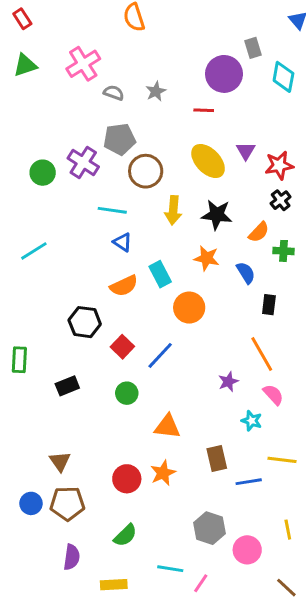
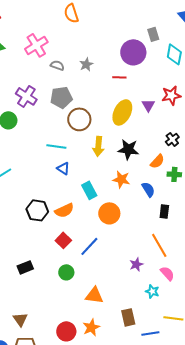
yellow ellipse: (208, 161) -> (122, 112), turned 70
purple cross: (83, 162) -> (26, 96), moved
red star: (279, 165) -> (171, 95), moved
orange semicircle: (124, 286) -> (64, 210), moved
black hexagon: (85, 322) -> (37, 210), moved

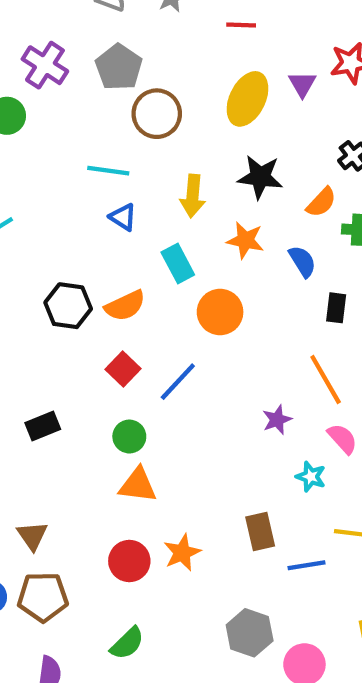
gray pentagon: (61, 97) -> (119, 67), turned -30
yellow arrow: (98, 146) -> (193, 196), moved
orange triangle: (94, 295) -> (138, 485), moved

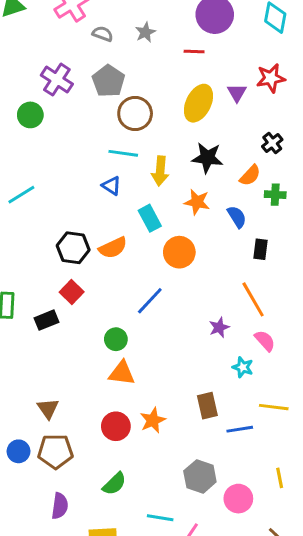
cyan line: (108, 171) -> (123, 153), moved
red square: (123, 369) -> (72, 292), moved
black rectangle: (43, 426) -> (47, 320), moved

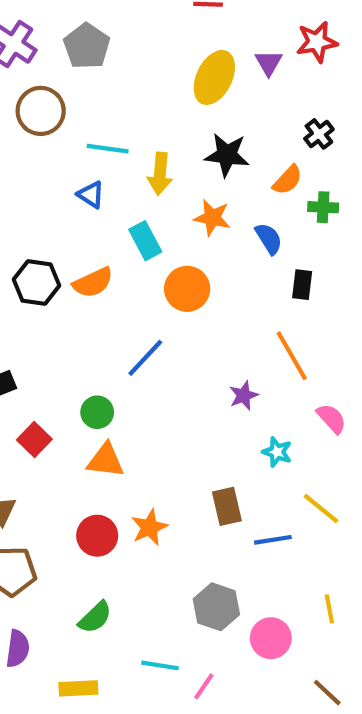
brown circle: (135, 113) -> (41, 111), moved
red square: (72, 292) -> (34, 439), moved
pink semicircle: (265, 341) -> (331, 419), moved
yellow line: (274, 407) -> (321, 508), turned 32

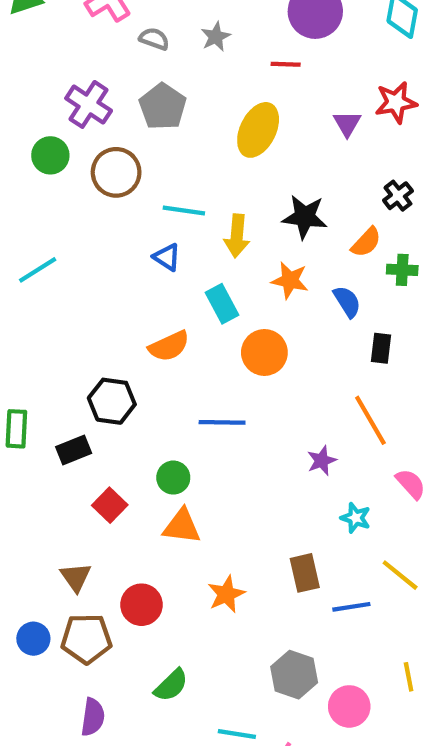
yellow ellipse: (214, 77) -> (258, 130), moved
black hexagon: (36, 283) -> (112, 401), moved
blue line: (145, 358) -> (222, 422), turned 48
red circle: (97, 536) -> (141, 605), moved

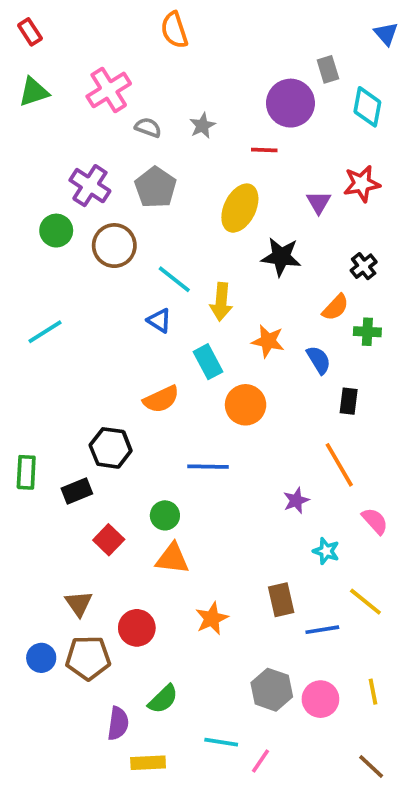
cyan line: (184, 210) -> (174, 279), turned 30
black star: (305, 217) -> (281, 257), moved
pink circle: (349, 706) -> (320, 699), moved
purple semicircle: (93, 717) -> (118, 723), moved

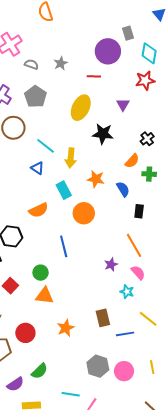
red star: (362, 184) -> (145, 80), moved
blue line: (208, 467) -> (64, 246), turned 75
pink semicircle: (375, 521) -> (138, 273), moved
purple semicircle: (118, 723) -> (15, 384), turned 48

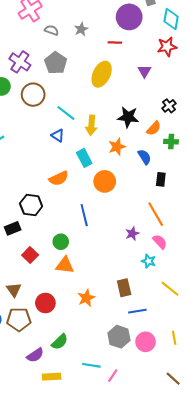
black star: (103, 134) -> (128, 117), moved
orange star: (96, 179) -> (117, 147), turned -30
blue line: (125, 334) -> (137, 311), moved

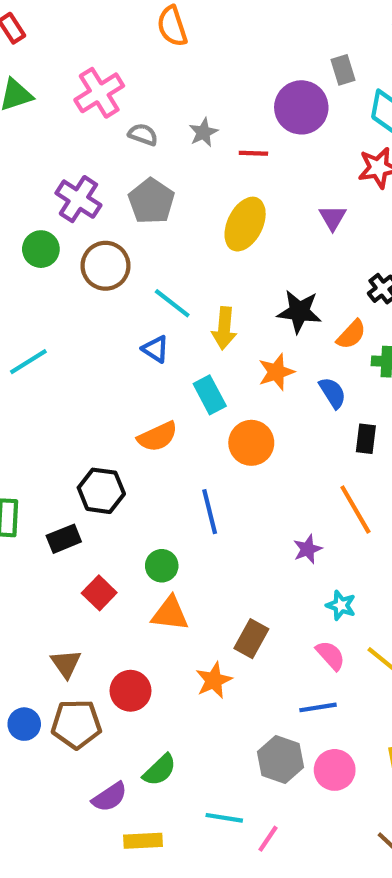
red line: (115, 42) -> (253, 153), moved
pink semicircle: (160, 242) -> (330, 655), moved
brown rectangle: (124, 288) -> (251, 639), moved, turned 42

